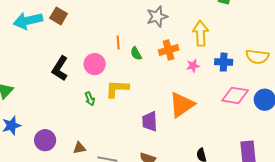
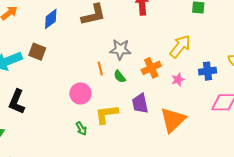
gray star: (157, 17) -> (120, 49), moved, turned 30
yellow arrow: (201, 33) -> (180, 46), turned 50
black L-shape: (60, 68) -> (17, 102), moved
purple trapezoid: (150, 121) -> (140, 103), moved

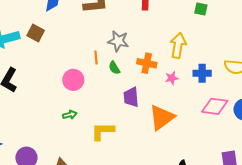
yellow arrow: (180, 46) -> (178, 45), turned -35
orange cross: (151, 68) -> (147, 63), turned 30
yellow L-shape: (107, 114) -> (103, 131), moved
green arrow: (81, 129) -> (70, 115), turned -80

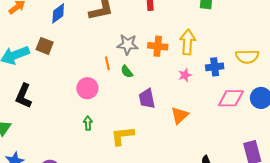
orange cross: (147, 63) -> (158, 46), moved
green arrow: (70, 115) -> (88, 123), turned -72
orange triangle: (162, 117) -> (180, 115), size x0.7

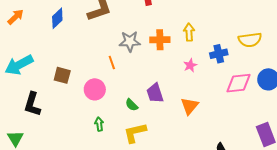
yellow arrow: (188, 42) -> (189, 32), size x0.7
brown square: (45, 46) -> (62, 75), moved
green semicircle: (127, 72) -> (132, 105), moved

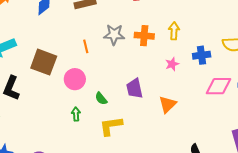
orange line: (112, 62) -> (86, 46), moved
brown square: (62, 75) -> (44, 62), size x1.5
green semicircle: (132, 105) -> (101, 99), moved

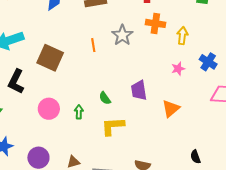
gray star: (114, 35) -> (122, 35), turned 30
orange cross: (144, 36) -> (155, 23), moved
blue cross: (202, 55) -> (208, 62), turned 36
pink circle: (75, 79) -> (49, 109), moved

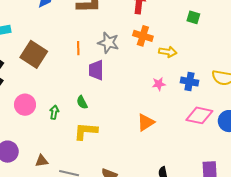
gray star: (122, 35) -> (108, 43), turned -30
yellow arrow: (182, 36) -> (168, 52), turned 84
blue cross: (208, 62) -> (189, 82), turned -30
purple trapezoid: (139, 90) -> (96, 70), moved

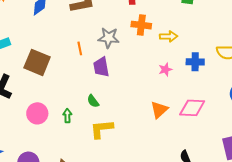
pink diamond: (199, 115) -> (192, 108), moved

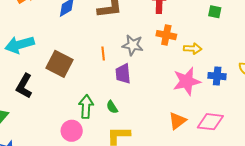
pink star: (165, 69) -> (187, 81), size x2.0
pink circle: (37, 113) -> (72, 131), moved
green arrow: (67, 116) -> (86, 107), moved, size x1.6

